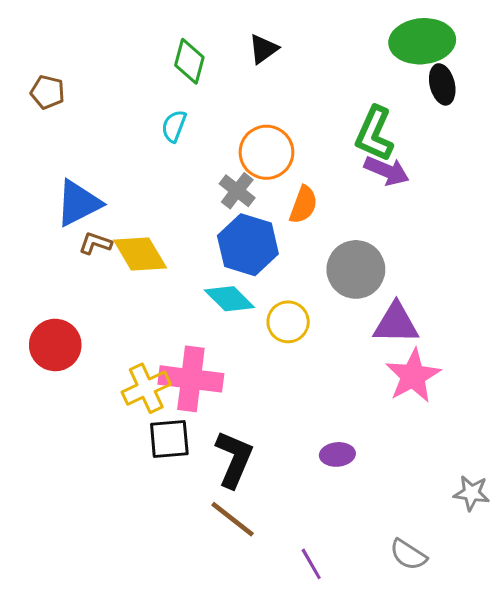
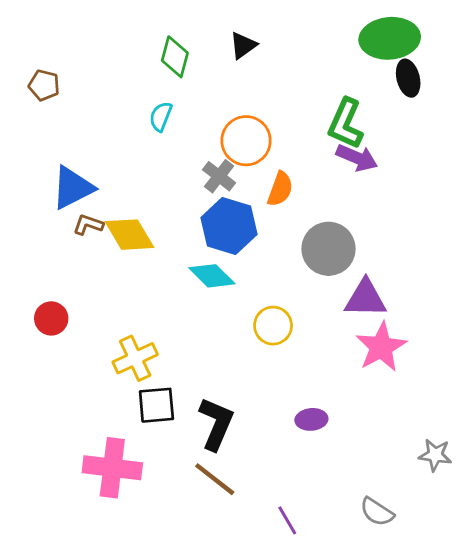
yellow circle: (288, 322) -> (273, 326), moved
red circle: (55, 345) -> (51, 318), size x0.7
pink cross: (191, 379) -> (112, 468), moved

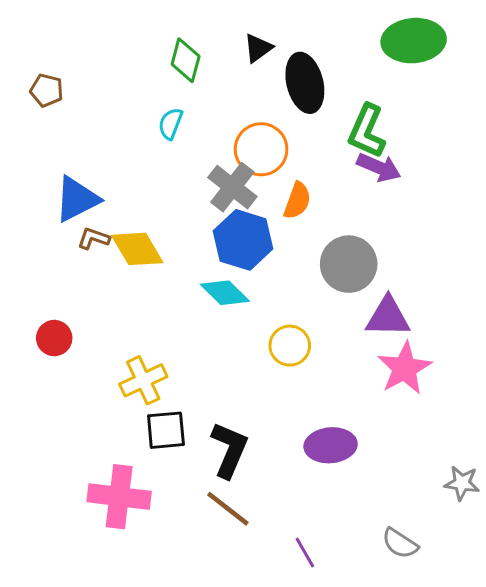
black ellipse: (408, 78) -> (305, 83), moved, size x1.5
gray cross: (219, 176) -> (232, 187), size x1.4
purple ellipse: (311, 419) -> (331, 445), size x1.5

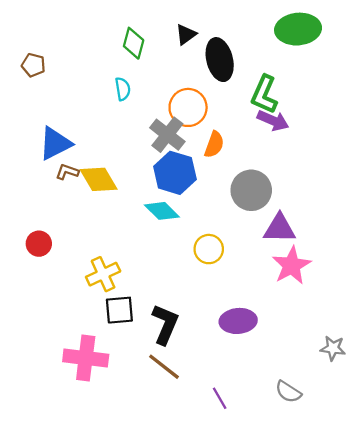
cyan semicircle: (170, 124) -> (123, 89), turned 150

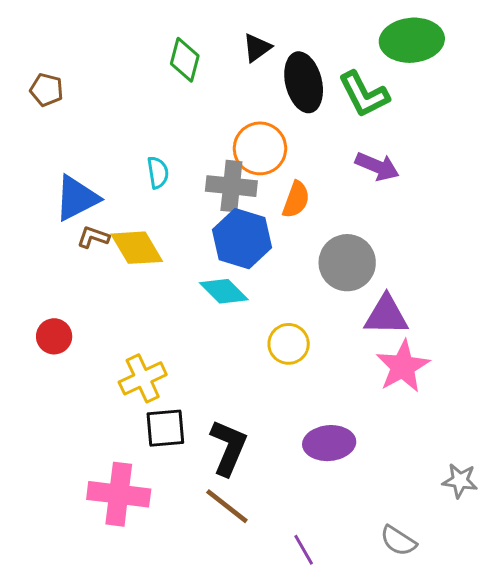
cyan semicircle: (123, 89) -> (158, 172), moved
green L-shape: (264, 94) -> (364, 94), moved, turned -51
gray cross: (167, 135) -> (231, 186), turned -32

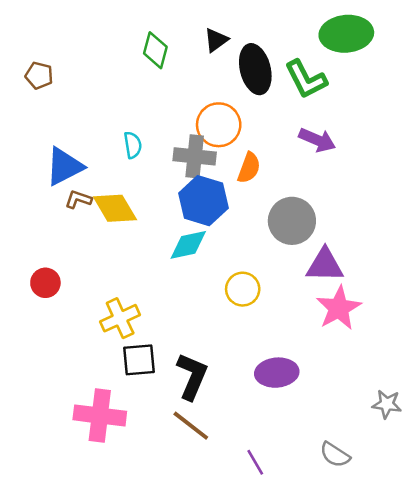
cyan diamond: (224, 291) -> (188, 245), turned -57

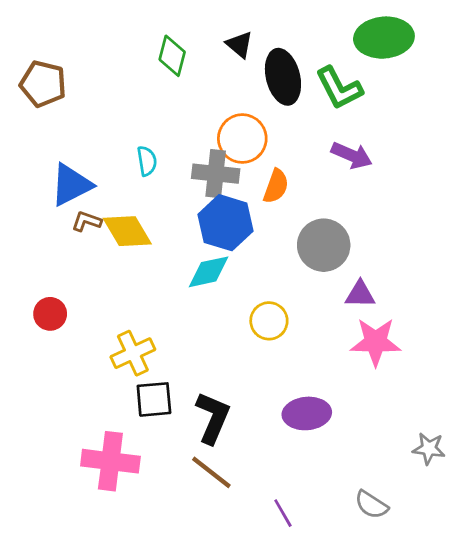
black triangle: (216, 40) -> (239, 45), turned -44
brown pentagon: (39, 75) -> (43, 84), size x1.5
purple triangle: (325, 265) -> (360, 294), size x0.7
pink star: (339, 308) -> (376, 342), turned 30

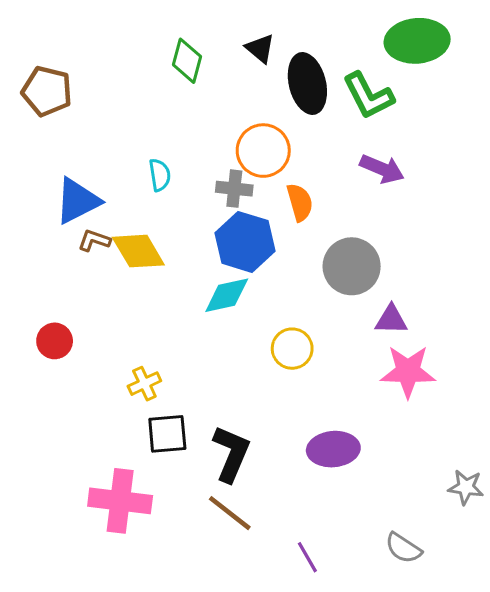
gray cross: (216, 174) -> (234, 189), size x0.7
orange semicircle: (276, 186) -> (300, 202), turned -36
yellow cross: (133, 353) -> (144, 384), size x0.7

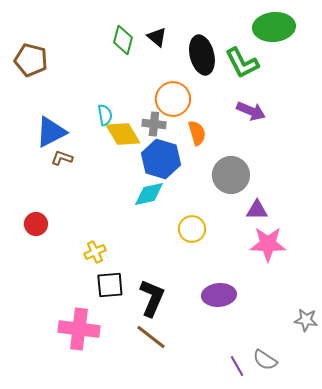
black triangle: (260, 48) -> (157, 37), moved
yellow diamond: (138, 251) -> (123, 134), moved
purple line: (307, 557) -> (237, 366), moved

